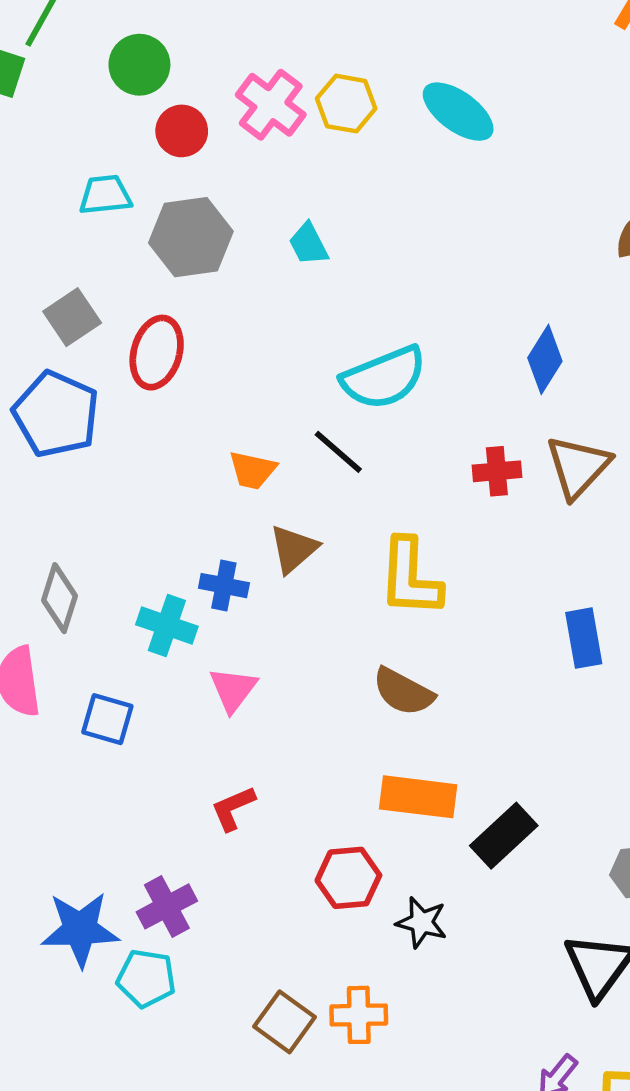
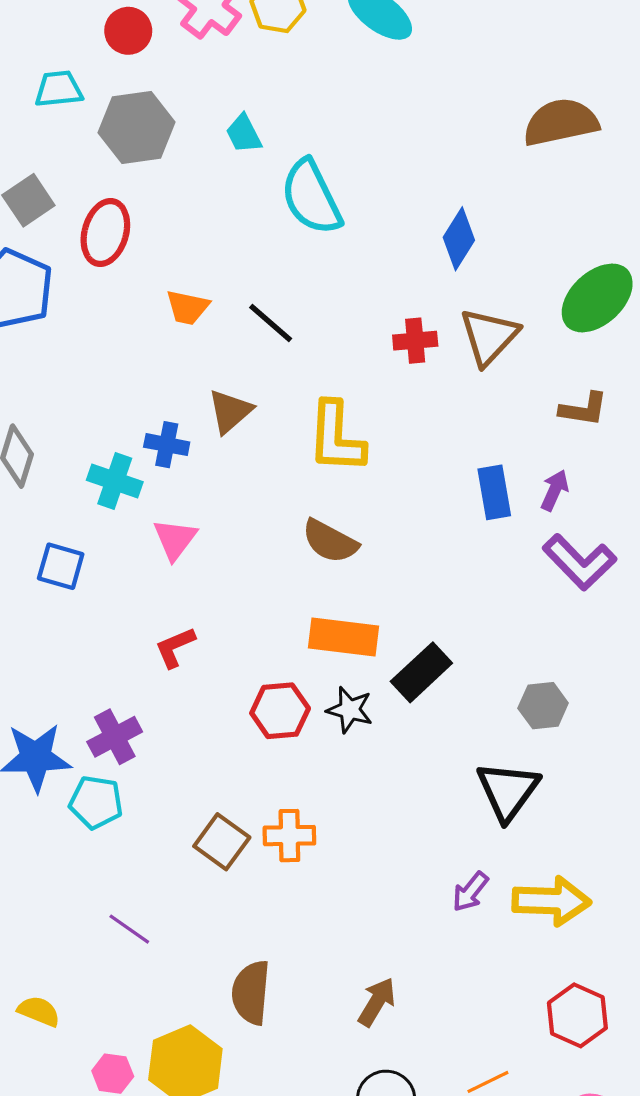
cyan semicircle: (384, 378) -> (311, 197), moved, turned 86
orange trapezoid: (253, 470) -> (188, 307), moved
black star: (422, 922) -> (350, 710), moved

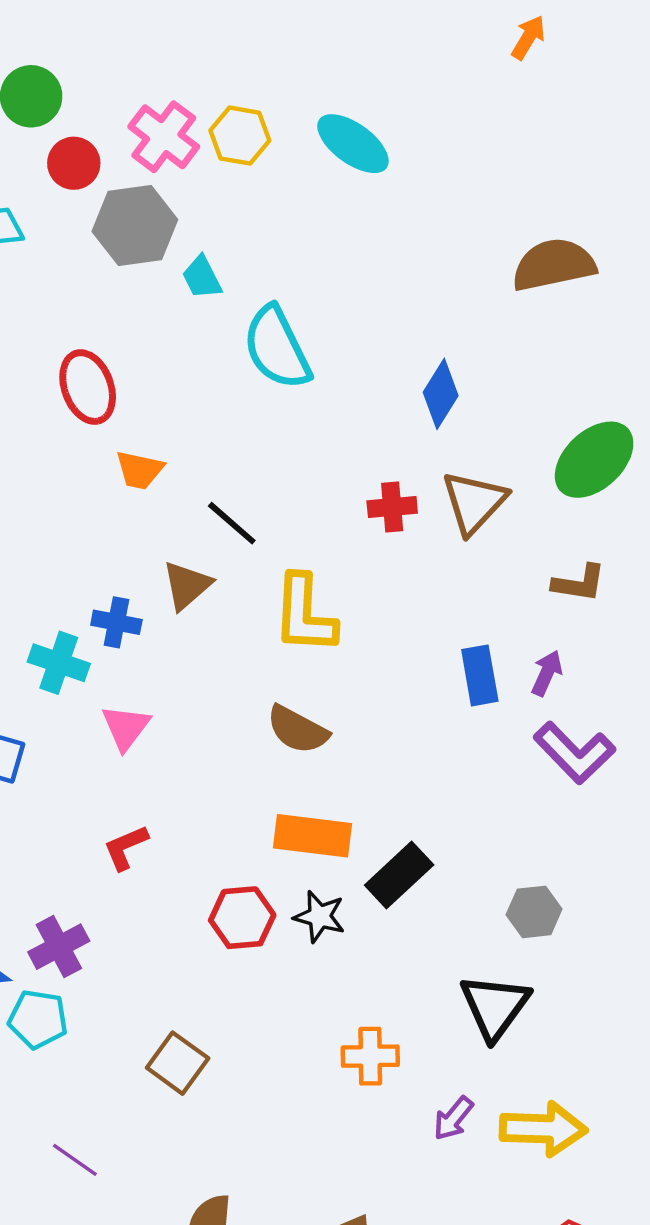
gray hexagon: (137, 127) -> (135, 226), moved
red ellipse: (105, 232) -> (88, 387), moved, turned -36
black line: (271, 323) -> (232, 523), moved
orange cross: (289, 836) -> (370, 1056), moved

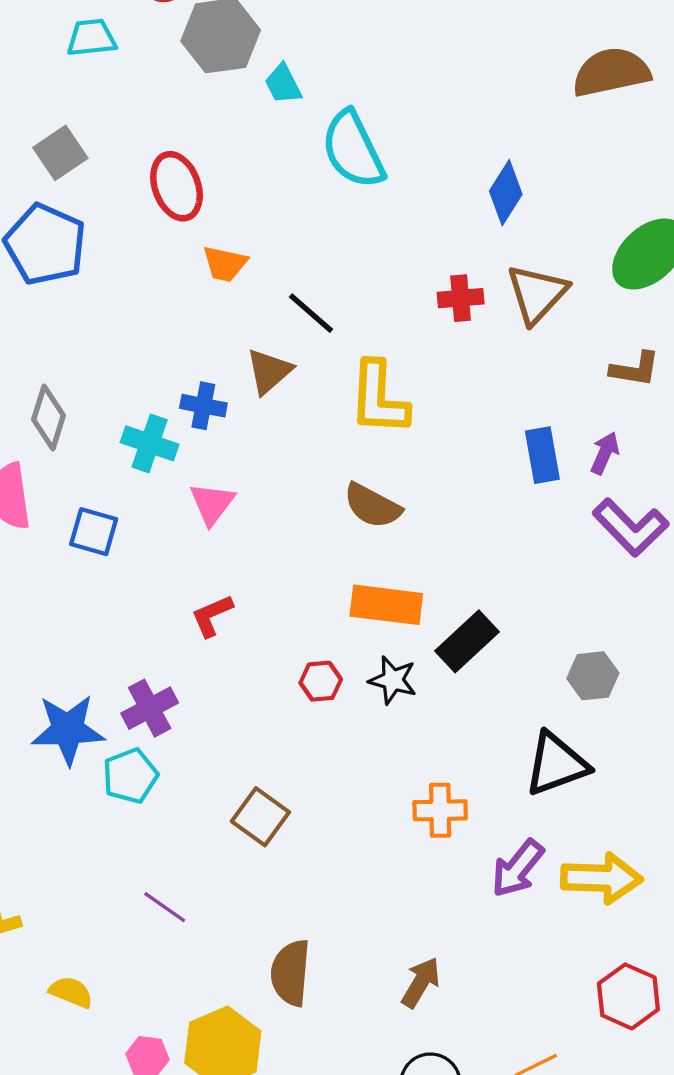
red hexagon: (242, 918) -> (321, 681), size x0.7
black triangle: (495, 1007) -> (556, 764), turned 34
cyan pentagon: (38, 1019) -> (130, 776), turned -30
purple arrow: (453, 1118) -> (518, 868), size x1.4

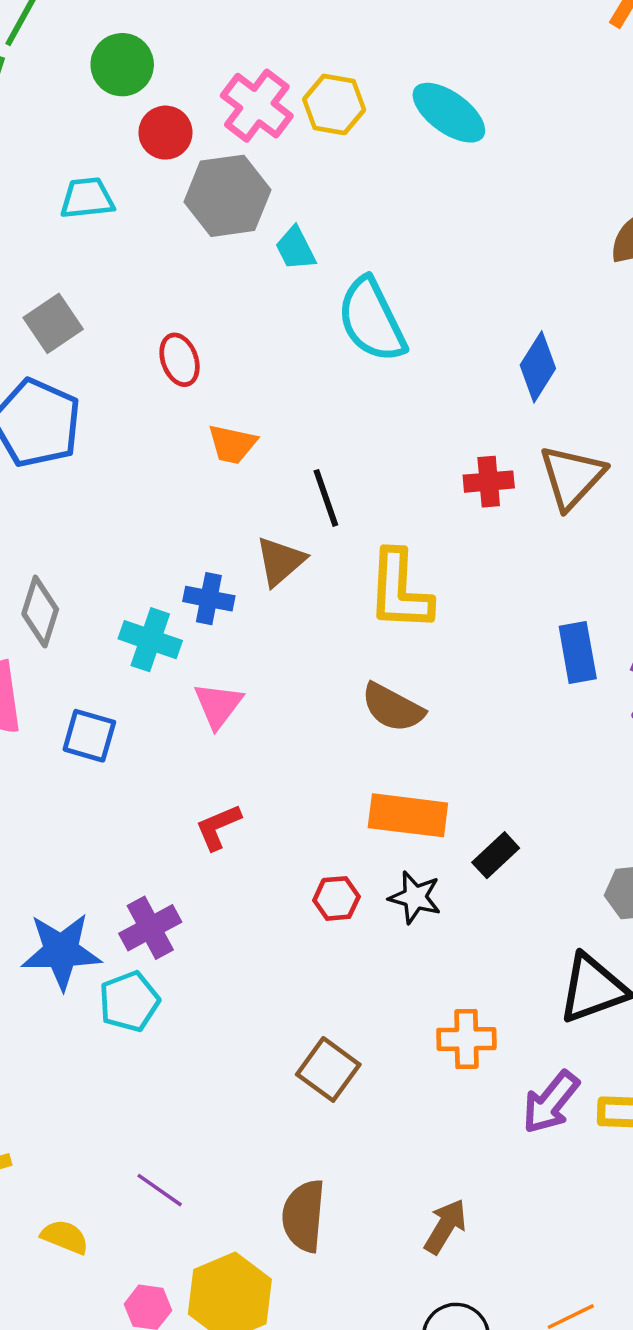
red ellipse: (177, 186) -> (180, 360), size x0.7
black line: (311, 313) -> (326, 498), turned 30
black rectangle: (467, 641) -> (496, 855), size x0.7
brown square: (260, 817) -> (328, 1069), moved
purple line: (165, 907) -> (160, 1190), moved

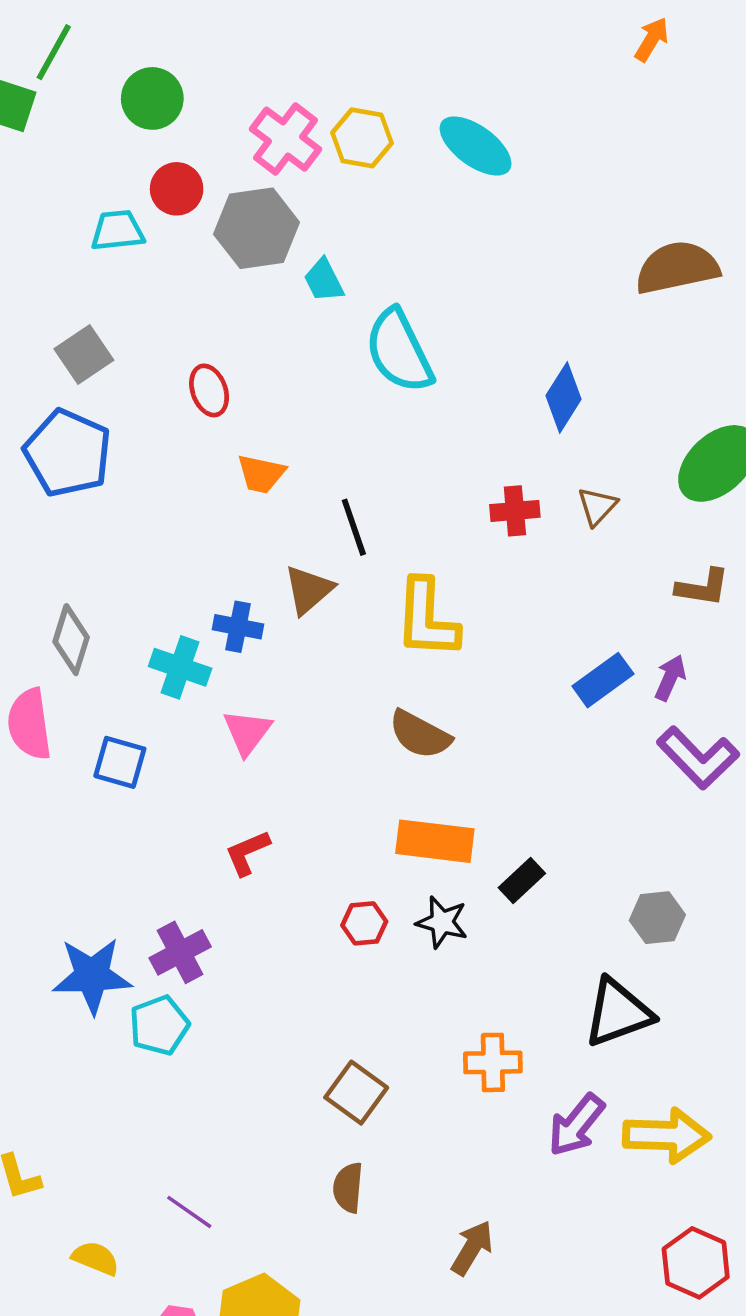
red circle: (165, 133) -> (177, 189), moved
brown triangle: (572, 477) -> (597, 506), size x0.6
blue rectangle: (578, 653) -> (603, 680), turned 64
brown semicircle: (304, 1216) -> (348, 1188), moved, size x0.7

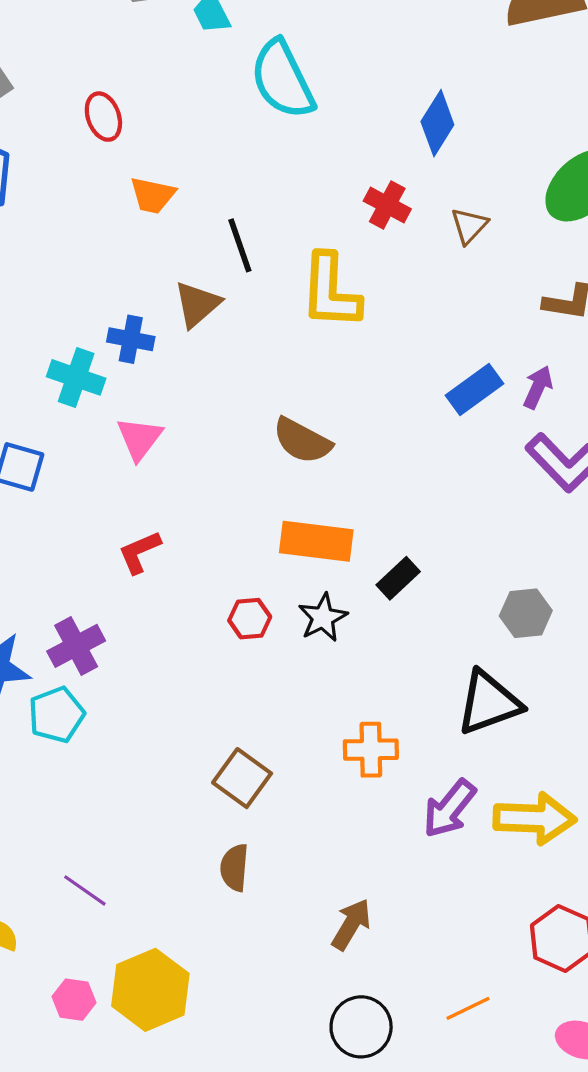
red cross: (515, 511) -> (387, 205), moved, turned 33
yellow L-shape: (427, 619) -> (330, 291), moved
black star: (442, 922) -> (323, 618), turned 30

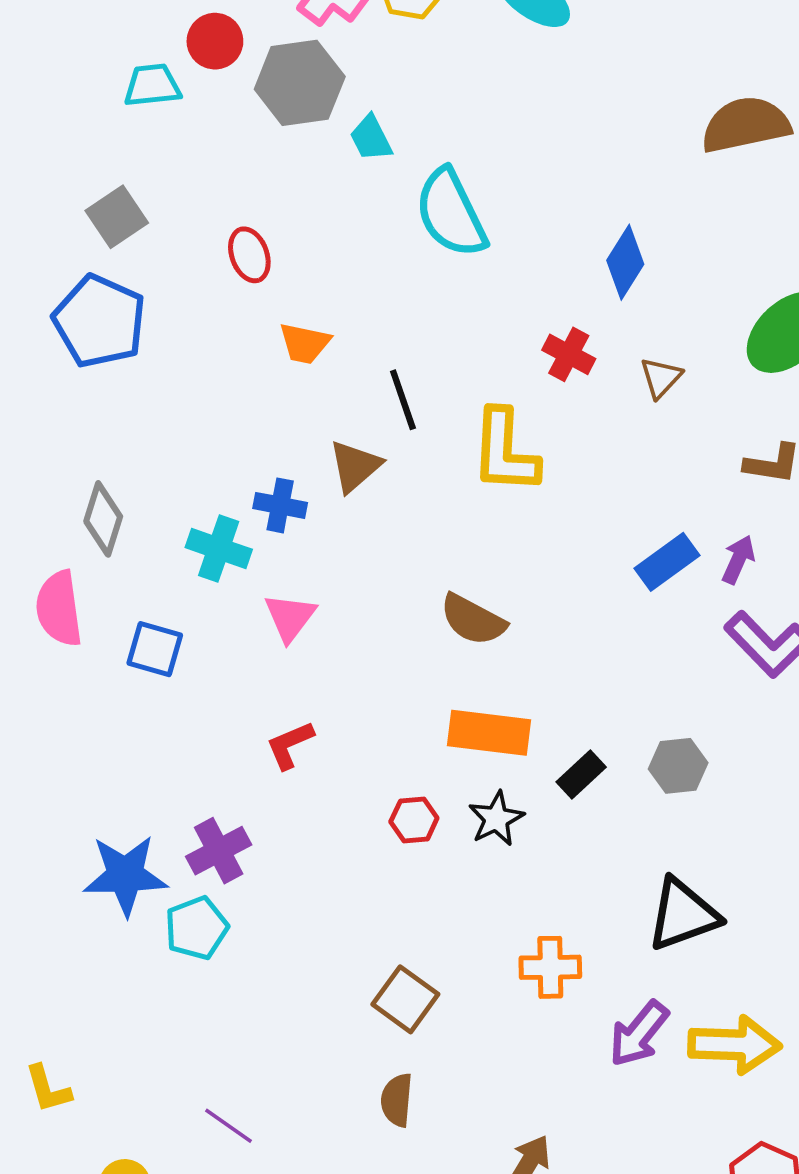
gray hexagon: (526, 613) -> (678, 766), moved

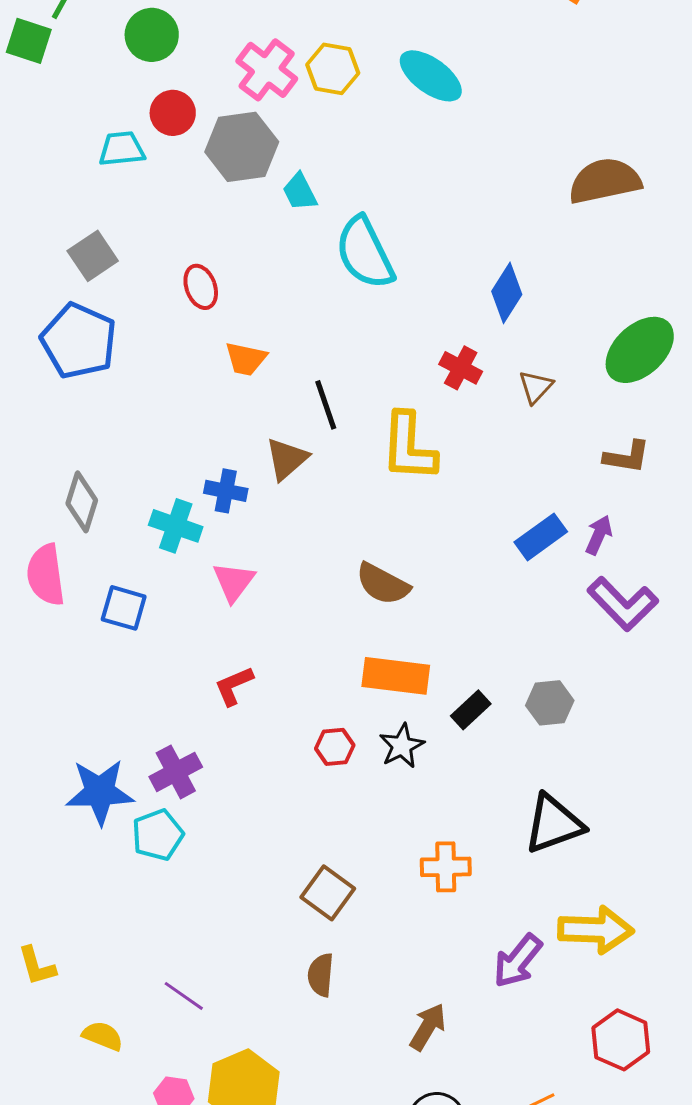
purple arrow: (639, 1034) -> (518, 961), moved

